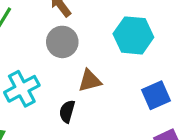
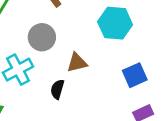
gray circle: (62, 42) -> (42, 37), moved

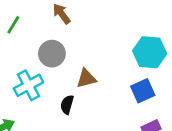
cyan hexagon: (115, 23) -> (150, 52), moved

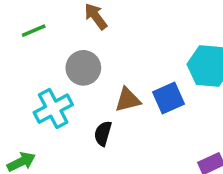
green line: (13, 25) -> (34, 31), turned 36
blue square: (143, 91) -> (168, 98), moved

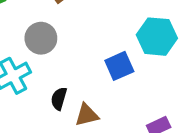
brown triangle: (128, 100) -> (87, 115), moved

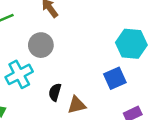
blue square: (119, 66) -> (115, 78), moved

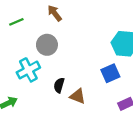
brown triangle: (77, 105) -> (78, 96), turned 35

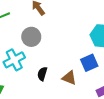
brown triangle: (78, 96) -> (69, 78), moved

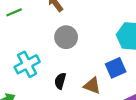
gray circle: (31, 37) -> (66, 37), moved

